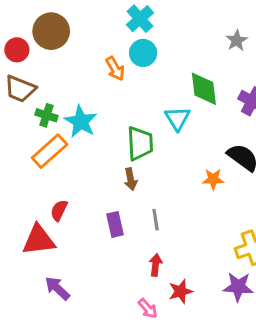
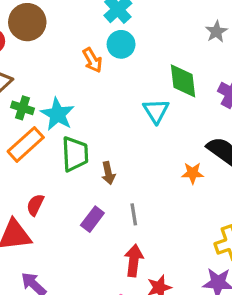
green trapezoid: (140, 143) -> (75, 154), moved
purple rectangle: (115, 224) -> (92, 219), turned 50
red arrow: (156, 265) -> (134, 260), size x1.4

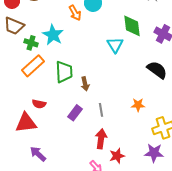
cyan star: (57, 114) -> (53, 35), moved
orange star: (193, 173) -> (138, 105), moved
red semicircle: (35, 205) -> (39, 104), turned -104

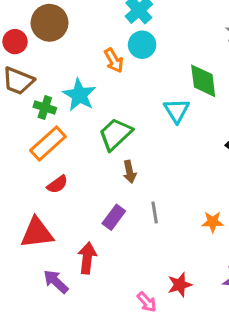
green trapezoid: (64, 72) -> (115, 134), moved, turned -130
red semicircle: (39, 104) -> (57, 184), moved, turned -48
orange star: (138, 105) -> (213, 222), moved
red arrow: (101, 139) -> (87, 258), moved

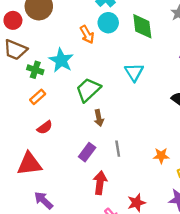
green diamond: (203, 81) -> (142, 26), moved
orange rectangle: (48, 144) -> (38, 97), size x0.6
red arrow: (87, 258) -> (100, 183), moved

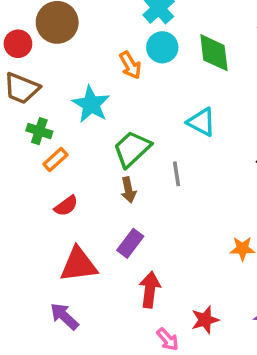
green cross: (35, 70) -> (39, 131), moved
cyan triangle: (134, 72) -> (201, 122), turned -30
brown arrow: (99, 118) -> (128, 190), moved
gray line: (118, 149) -> (177, 174), moved
red triangle: (29, 164) -> (79, 265), moved

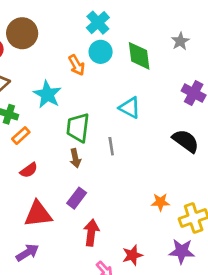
green trapezoid: (132, 149) -> (78, 128), turned -40
purple arrow: (64, 316) -> (27, 253), turned 105

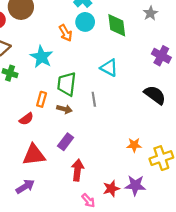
orange rectangle: (21, 136) -> (42, 99), moved, turned -32
brown arrow: (75, 158) -> (64, 109), turned -64
purple star: (182, 251) -> (135, 185), moved

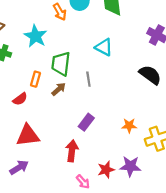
brown arrow: (64, 109) -> (59, 89), turned -56
purple rectangle: (66, 142) -> (86, 122), moved

